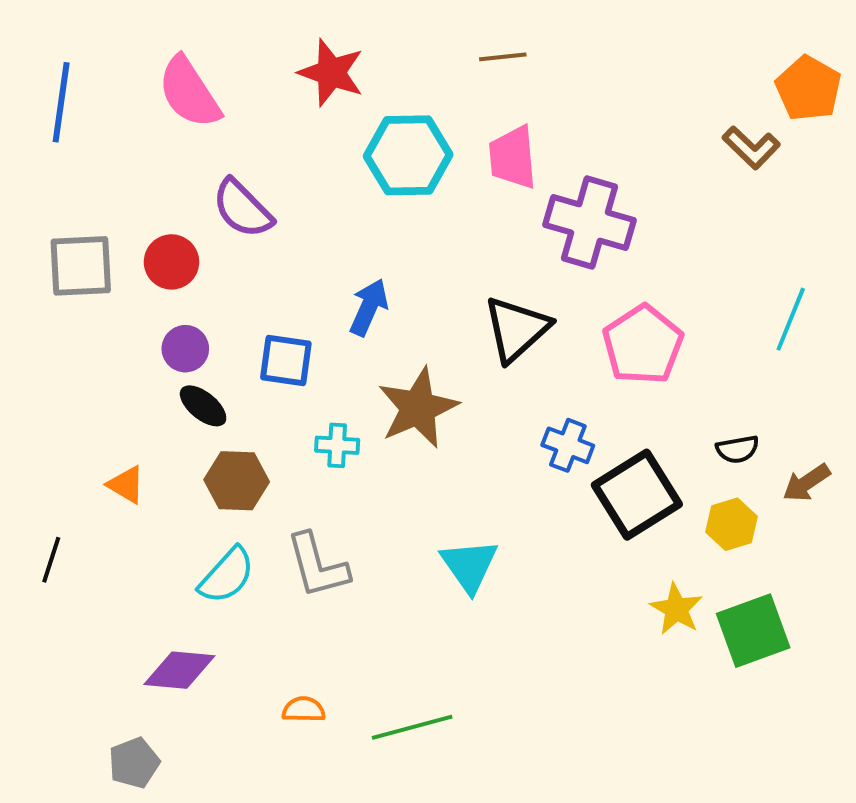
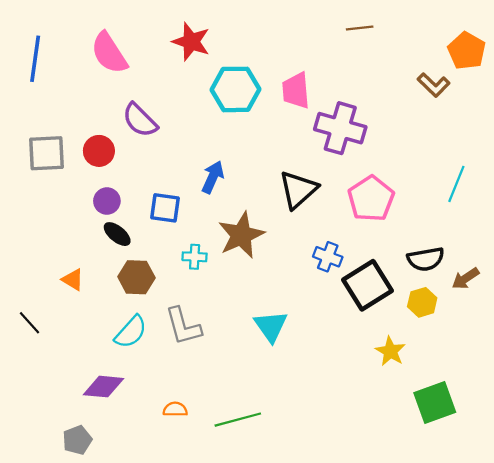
brown line: (503, 57) -> (360, 28), moved
black semicircle: (737, 449) -> (426, 259), size x1.5
black line: (51, 560) -> (29, 323), turned -60
green square: (753, 631) -> (435, 402), moved

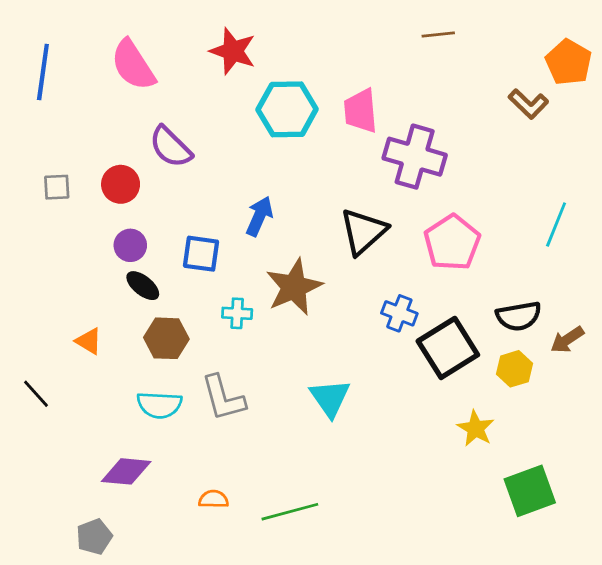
gray square: (47, 153) -> (57, 187), size x0.6
cyan semicircle: (131, 332) -> (159, 405), turned 51

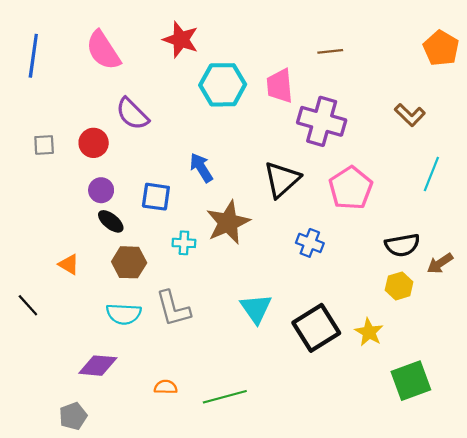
brown line: (438, 35) -> (330, 51), moved
brown L-shape: (528, 104) -> (410, 115), moved
blue arrow: (259, 216) -> (201, 168), turned -56
black square: (448, 348) -> (316, 328), moved

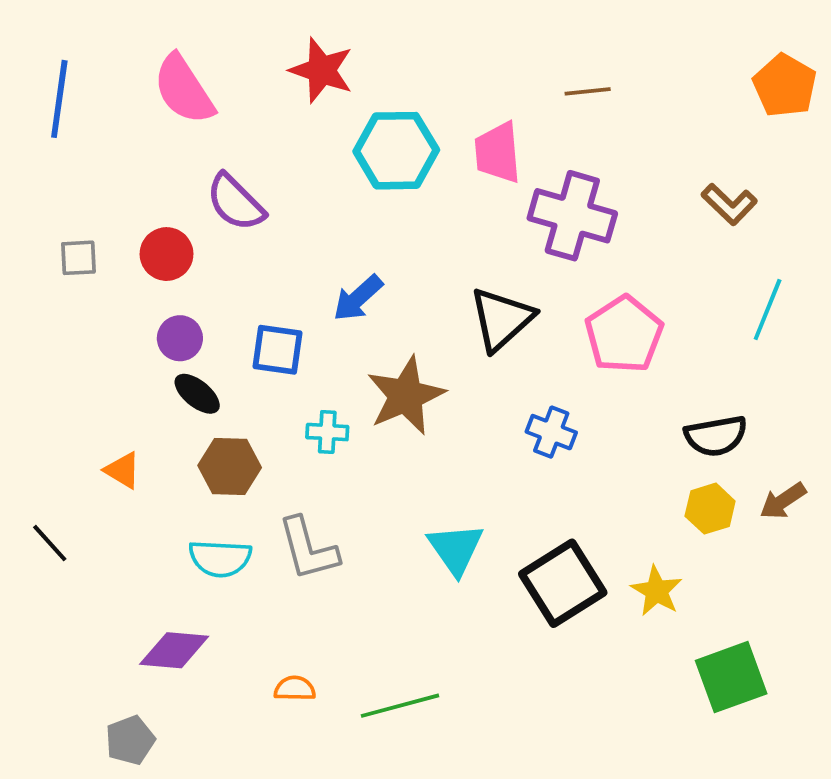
blue arrow: (201, 168) -> (358, 298), turned -100
brown arrow: (440, 263) -> (783, 501), moved

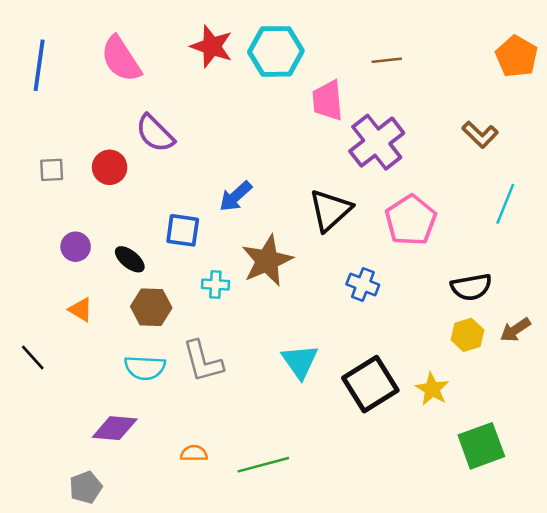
cyan hexagon: (396, 151) -> (276, 51), moved
purple cross: (572, 216) -> (377, 142), turned 36
purple circle: (180, 338) -> (76, 247), moved

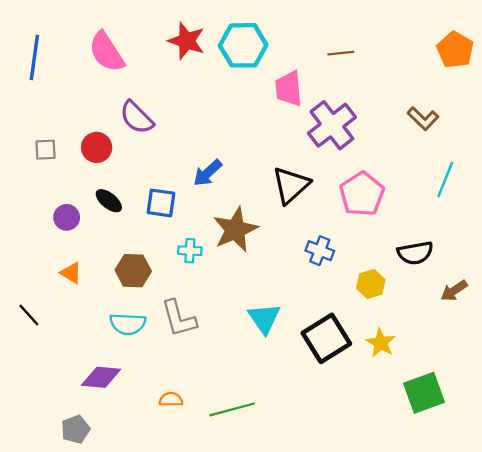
black ellipse: (130, 259) -> (109, 201), moved
yellow hexagon: (467, 335) -> (371, 284), moved

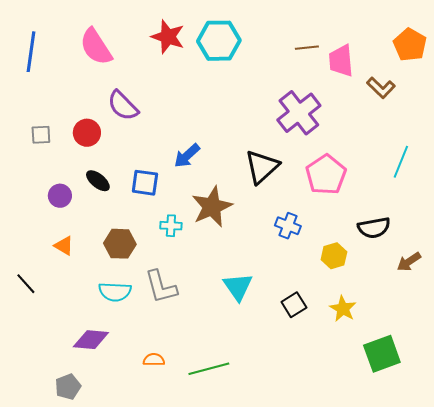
pink trapezoid: (289, 89) -> (341, 61), moved
brown L-shape: (423, 119) -> (381, 88), moved
black square: (326, 338) -> (294, 305), size x0.6

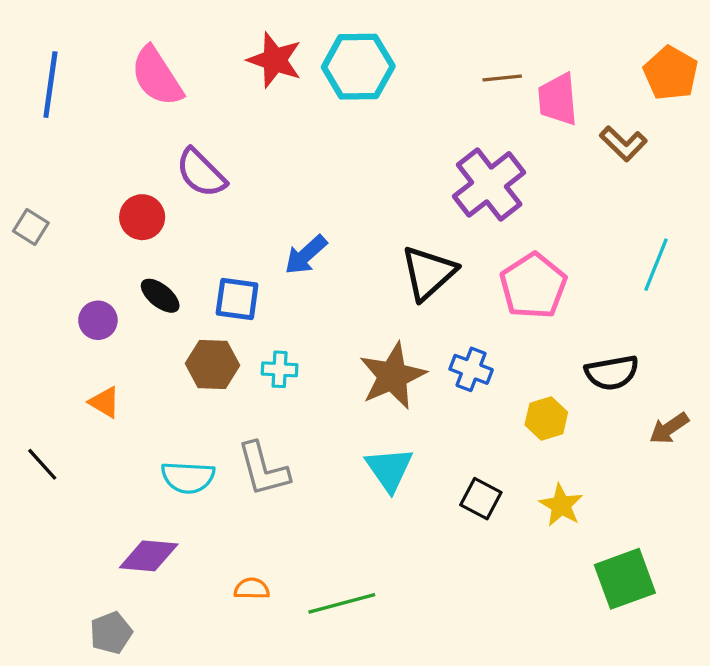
gray square: (41, 135) -> (31, 227), moved, turned 35
brown star: (212, 207) -> (393, 376), moved
brown hexagon: (120, 244) -> (212, 364), moved
black square: (294, 305) -> (481, 499), turned -30

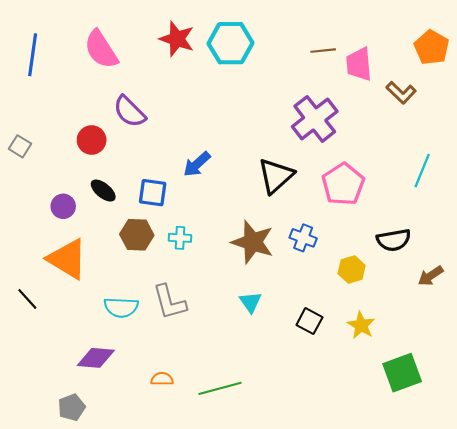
brown star: (393, 376) -> (253, 242), turned -30
orange triangle: (104, 402) -> (67, 259), size x2.0
cyan triangle: (389, 469) -> (251, 302), size x0.7

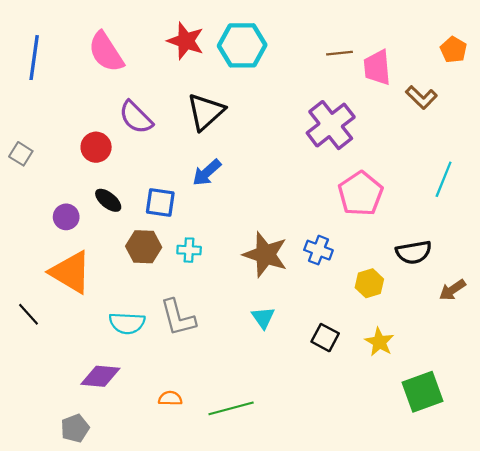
orange pentagon: (432, 47) -> (454, 50), size x0.7
black triangle: (276, 176) -> (206, 112), moved

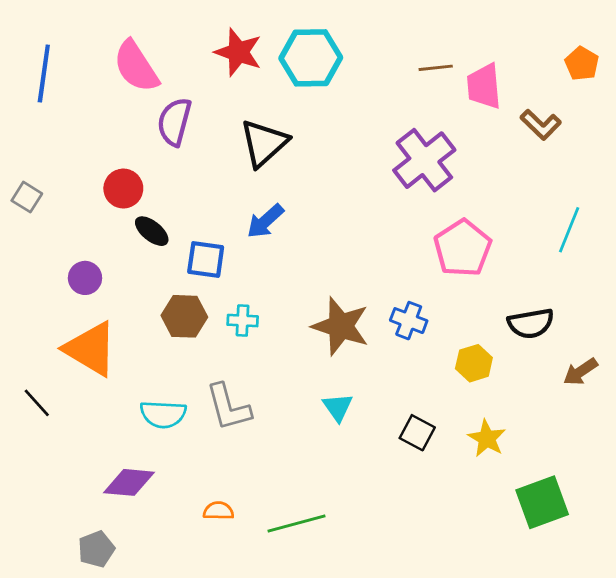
purple semicircle: (136, 117) -> (174, 122), moved, turned 60
black ellipse: (108, 200) -> (152, 231), moved

